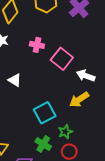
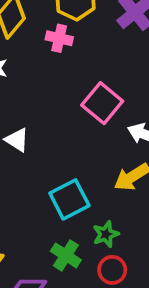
pink cross: (37, 45) -> (59, 38), moved

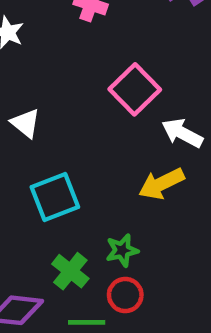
cyan square: (69, 199) -> (55, 197), moved

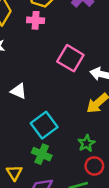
green cross: (70, 271) -> (42, 154), moved

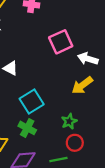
pink square: (70, 58) -> (61, 42), turned 30

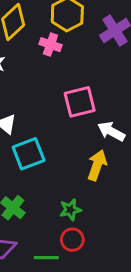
yellow arrow: (82, 85) -> (97, 165), turned 135
cyan square: (32, 101) -> (29, 154), moved

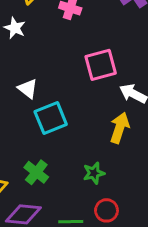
red circle: (72, 240) -> (106, 210), moved

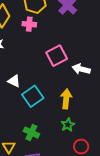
yellow arrow: (120, 128) -> (66, 99), moved

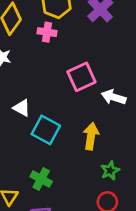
cyan square: (33, 96) -> (46, 130), turned -30
green star: (68, 125) -> (110, 171), moved

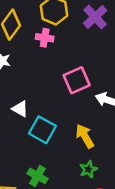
yellow arrow: (91, 136) -> (85, 136), turned -40
green star: (110, 171) -> (88, 169), moved

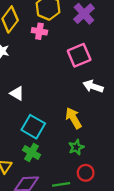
pink square: (77, 80) -> (79, 55), moved
cyan square: (42, 130) -> (33, 127), moved

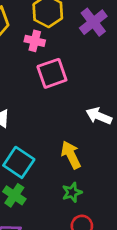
pink square: (79, 55) -> (52, 73), moved

